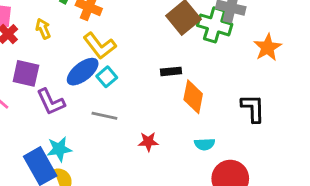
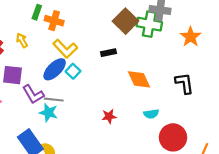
black rectangle: (171, 71) -> (108, 53), moved
orange diamond: (193, 97) -> (139, 79), turned -30
gray line: (104, 116) -> (54, 100), moved
cyan star: (59, 149) -> (48, 113), moved, turned 30

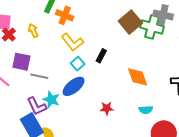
black rectangle: (108, 53) -> (101, 56), moved, turned -56
blue ellipse: (55, 69) -> (74, 86), moved
purple L-shape: (33, 94) -> (37, 106), moved
gray line: (54, 100) -> (39, 76), moved

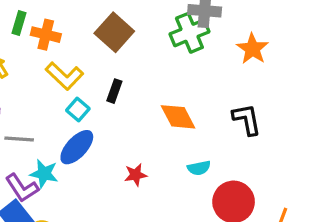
brown square: (130, 22) -> (114, 32), moved
green cross: (152, 27) -> (189, 33), turned -30

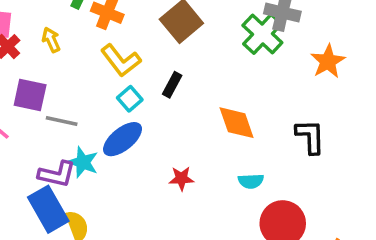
green cross: (189, 33) -> (262, 34), turned -33
purple L-shape: (22, 188) -> (57, 174), turned -52

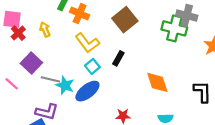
green cross: (262, 34) -> (174, 28), turned -30
purple square: (30, 95) -> (31, 63), turned 30
cyan star: (83, 162) -> (65, 85), moved

